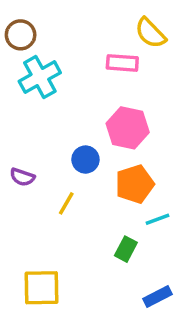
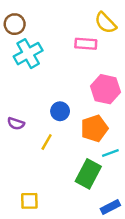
pink hexagon: (128, 128) -> (105, 89), moved
green rectangle: (126, 249) -> (88, 174), size x1.6
yellow square: (42, 288) -> (29, 201), size x0.7

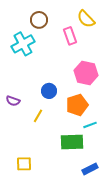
brown circle: (15, 24) -> (39, 20), moved
pink rectangle: (86, 44) -> (70, 36), turned 66
green rectangle: (88, 174) -> (72, 142), turned 60

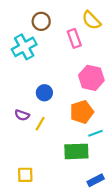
blue circle: (49, 91) -> (44, 93), moved
purple semicircle: (13, 101) -> (22, 115), moved

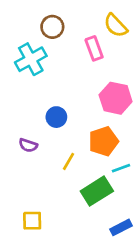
yellow line: (40, 124) -> (68, 161), moved
green rectangle: (76, 151) -> (97, 191), turned -30

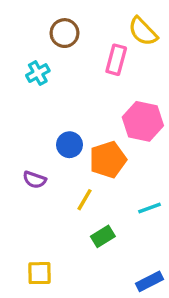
pink rectangle: (94, 48) -> (116, 60), turned 35
cyan cross: (31, 59) -> (38, 73), size x0.6
orange pentagon: (103, 141) -> (108, 160), moved
green rectangle: (97, 191) -> (103, 236), moved, size x0.6

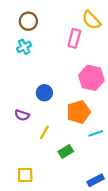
brown circle: (64, 33) -> (28, 21), moved
orange pentagon: (108, 160) -> (79, 112), moved
yellow line: (84, 200) -> (44, 132), moved

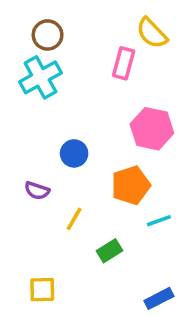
cyan cross: (24, 47) -> (40, 77), size x1.6

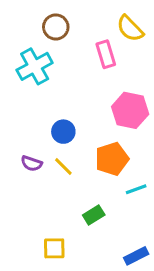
brown circle: (48, 35) -> (56, 27), moved
pink rectangle: (124, 63) -> (106, 54), turned -32
yellow line: (74, 219) -> (63, 166), moved, turned -75
yellow square: (42, 290) -> (54, 248), moved

